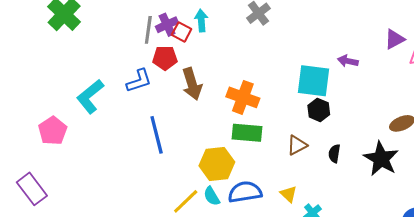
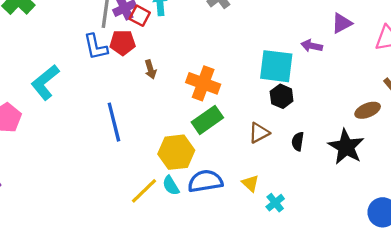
purple triangle: (395, 39) -> (342, 23), moved
blue L-shape: (139, 81) -> (96, 47), moved, turned 96
brown arrow: (192, 84) -> (150, 69), size x0.6
green rectangle: (247, 133) -> (207, 120), turned -40

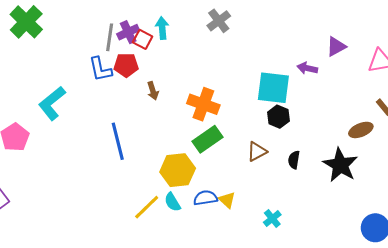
blue semicircle: (205, 181) -> (205, 198), size x0.7
yellow triangle: (250, 183) -> (227, 200), moved

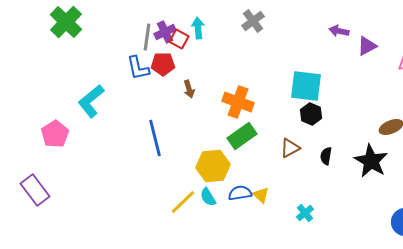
purple arrow: (307, 68) -> (339, 31), moved

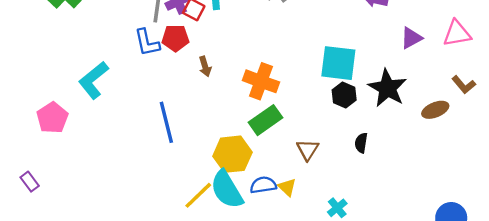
purple triangle: (367, 46) -> (411, 38), moved
brown triangle: (290, 148) -> (308, 150), moved, turned -30
black star: (371, 161) -> (387, 88), moved
purple rectangle: (35, 190) -> (30, 182), size x0.6
cyan semicircle: (208, 197) -> (227, 190), size x1.8

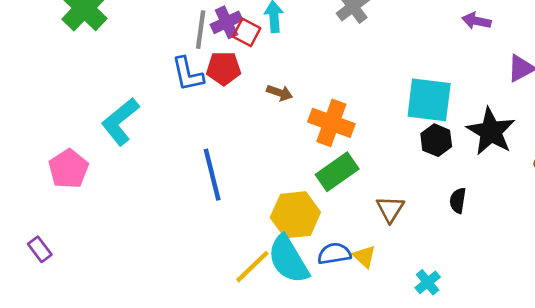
brown arrow: (205, 66) -> (280, 93), moved, turned -54

